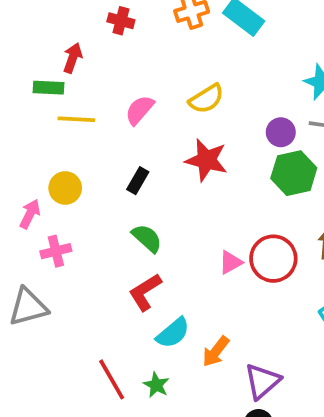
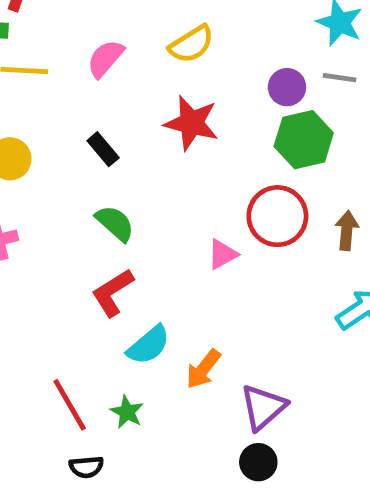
black rectangle: (138, 181) -> (103, 149), turned -70
red circle: (273, 259) -> (277, 216), moved

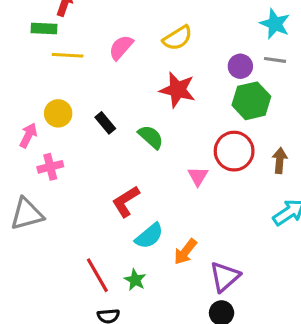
black rectangle: (103, 149) -> (105, 123), moved
green semicircle: (115, 223) -> (151, 137), moved
pink triangle: (223, 254) -> (198, 176), turned -30

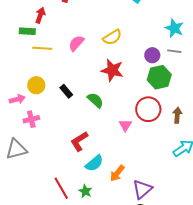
pink arrow: (28, 135) -> (17, 99), turned 49

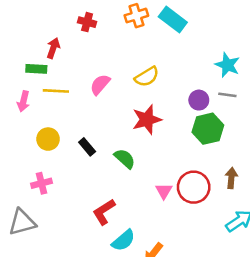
red star: (112, 70) -> (147, 120), turned -30
pink arrow: (17, 99) -> (23, 101), moved, turned 119
red circle: (148, 109) -> (194, 187), moved

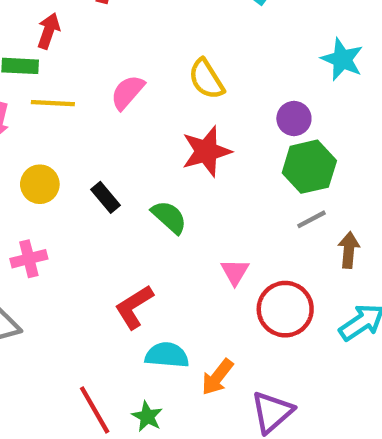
yellow semicircle: (147, 77) -> (206, 79), turned 90
gray line: (227, 95) -> (311, 219), moved, turned -36
red circle: (194, 187) -> (285, 309), moved
cyan semicircle: (123, 240) -> (167, 355), turned -135

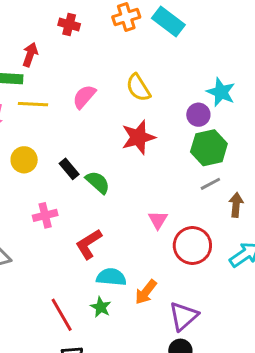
cyan star: (342, 59) -> (221, 92), moved
green semicircle: (169, 217) -> (98, 182), moved
pink cross: (29, 259) -> (45, 215), moved
green star: (147, 416) -> (101, 307), moved

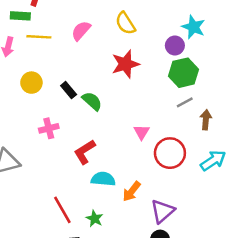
green star: (101, 307) -> (95, 219), moved

